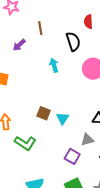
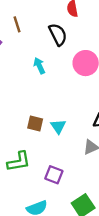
green L-shape: (25, 143) -> (19, 162), turned -35
purple square: (72, 156) -> (54, 175), moved

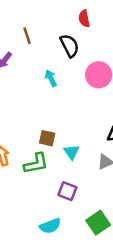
cyan triangle: (58, 126) -> (72, 152), moved
green L-shape: (19, 162) -> (36, 163), moved

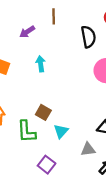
cyan arrow: (51, 78) -> (41, 64), moved
green L-shape: (36, 163) -> (26, 132), turned 80

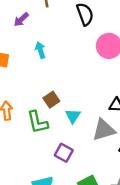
brown square: (43, 112) -> (51, 100), turned 35
gray triangle: (88, 149) -> (104, 130), size x1.5

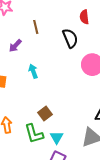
cyan triangle: (73, 116) -> (57, 137), moved

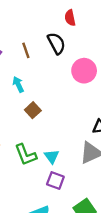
brown line: (36, 27) -> (26, 50), moved
brown square: (45, 114) -> (33, 110), moved

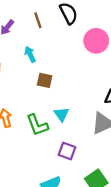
brown square: (33, 110) -> (45, 80), turned -35
cyan triangle: (52, 157) -> (61, 114), moved

